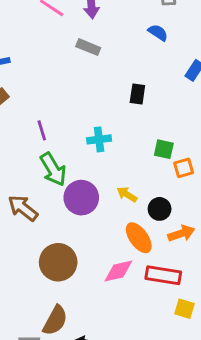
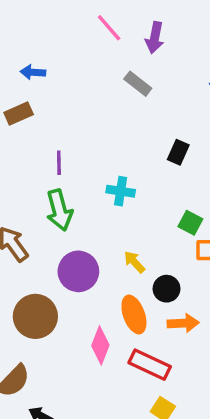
purple circle: (81, 198) -> (78, 271), moved
pink diamond: (118, 271) -> (100, 345), turned -72

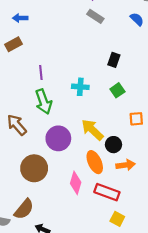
gray rectangle: (138, 84) -> (95, 16), moved
green square: (190, 223) -> (117, 90), moved, turned 32
yellow arrow: (134, 262) -> (92, 130), size x1.6

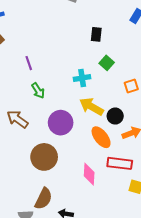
cyan cross: (80, 87) -> (82, 78), moved
green arrow: (44, 102) -> (38, 91), size x0.7
pink diamond: (76, 183) -> (89, 174), moved

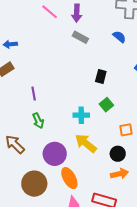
black circle: (115, 116) -> (118, 154), moved
orange ellipse: (101, 137) -> (69, 178), moved

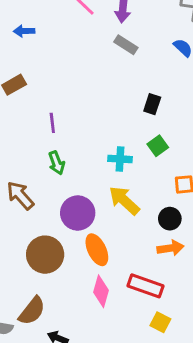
blue arrow: (10, 44) -> (24, 31), moved

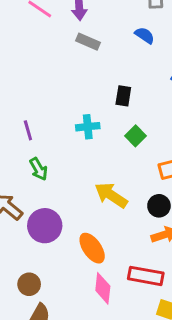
cyan cross: (120, 159) -> (88, 127), moved
purple circle: (78, 213) -> (45, 226), moved
brown circle: (45, 255) -> (29, 284), moved, size x0.6

